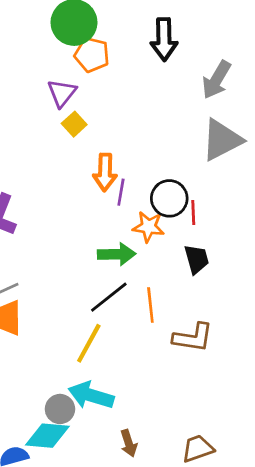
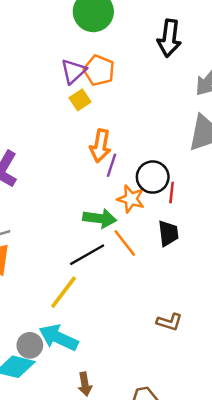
orange pentagon: (92, 55) -> (99, 70), moved
orange line: (150, 305) -> (125, 243), moved, turned -40
brown L-shape: (193, 338) -> (169, 322), moved, size x0.7

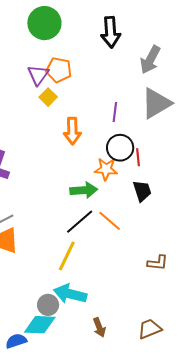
purple line: (112, 165) -> (115, 112), moved
orange line: (125, 243) -> (110, 221), moved

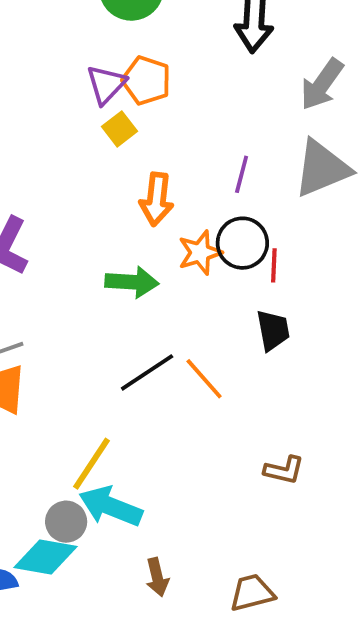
orange star: (106, 169) -> (200, 253), moved, turned -30
green arrow: (84, 190) -> (132, 282), moved
yellow line: (67, 256) -> (92, 464), moved

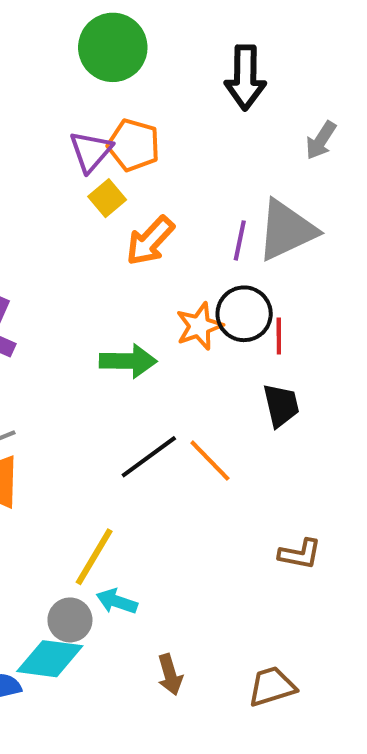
gray arrow: (322, 84) -> (321, 140), size x0.7
gray triangle: (322, 168) -> (287, 230), moved
orange arrow: (157, 199) -> (150, 241), moved, turned 39
cyan arrow: (111, 506) -> (117, 601), size x0.6

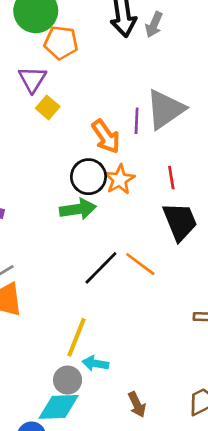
gray arrow: (321, 140) -> (154, 25), moved
orange pentagon: (133, 145) -> (61, 43), moved
orange arrow: (150, 241) -> (106, 136), moved, turned -68
black circle: (244, 314) -> (89, 177), moved
black trapezoid: (281, 405) -> (180, 222), size x1.4

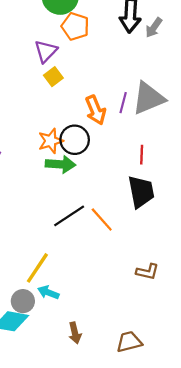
orange star: (120, 179) -> (51, 141), moved

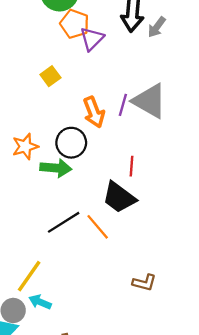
purple triangle: (46, 51) -> (92, 39), moved
gray triangle: (148, 98) -> (150, 101), turned 51
orange star: (51, 141) -> (25, 146), moved
red line: (142, 155) -> (131, 166), moved
black trapezoid: (141, 192) -> (119, 197), moved, turned 136

